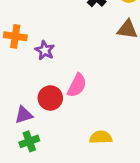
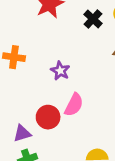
purple star: (45, 50) -> (60, 71), moved

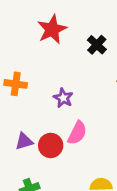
purple triangle: (22, 133) -> (24, 141), moved

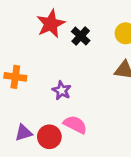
black cross: (97, 45) -> (81, 36), moved
pink semicircle: (77, 133) -> (75, 125), turned -90

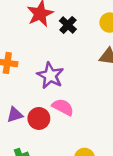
purple star: (62, 90) -> (50, 76), size x1.5

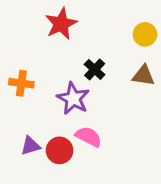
black cross: (68, 25) -> (95, 69), moved

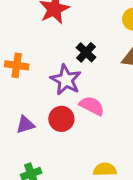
pink semicircle: (89, 137) -> (92, 106), moved
red circle: (60, 150) -> (61, 119), moved

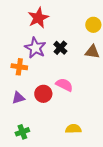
orange cross: (17, 65) -> (19, 67), moved
purple star: (66, 80) -> (35, 48), moved

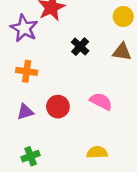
purple star: (35, 48) -> (24, 28), moved
pink semicircle: (64, 85) -> (101, 101), moved

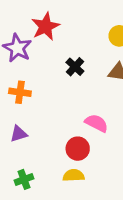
red circle: (58, 107) -> (78, 149), moved
yellow semicircle: (97, 152) -> (74, 175), moved

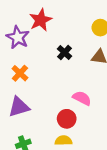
orange cross: (20, 92) -> (20, 73), turned 35
purple triangle: (19, 134) -> (19, 107), size x1.5

